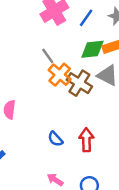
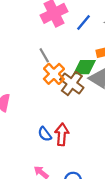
green diamond: (92, 49) -> (85, 67), moved
red arrow: (86, 140) -> (62, 134), moved

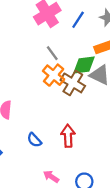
gray line: (44, 55) -> (52, 53), moved
blue semicircle: (45, 134) -> (34, 140), moved

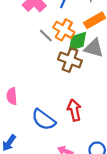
orange cross: (54, 75) -> (64, 30), moved
blue semicircle: (34, 140) -> (44, 120), size x1.6

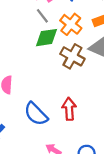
gray line: (46, 36) -> (42, 16), moved
green diamond: (77, 41) -> (47, 38), moved

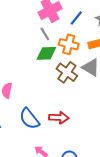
orange cross: (71, 24) -> (69, 44), turned -30
red arrow: (69, 109) -> (59, 118), turned 90

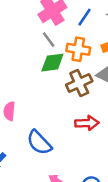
brown cross: (67, 72) -> (79, 83), turned 35
red arrow: (59, 118) -> (87, 123), moved

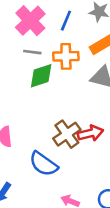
gray line: (49, 40) -> (32, 52), turned -35
brown cross: (79, 83) -> (67, 134), moved

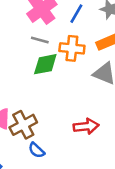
brown cross: (67, 134) -> (23, 125), moved
blue semicircle: (44, 164) -> (37, 150), size x0.6

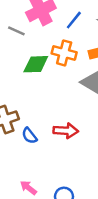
gray line: (40, 40) -> (16, 31), moved
blue semicircle: (37, 150) -> (29, 136), moved

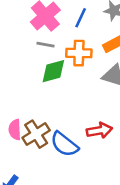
gray line: (16, 31) -> (46, 45), moved
blue semicircle: (29, 136) -> (64, 144), size x1.6

